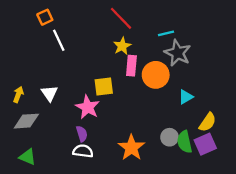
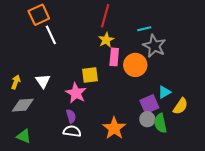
orange square: (45, 17) -> (39, 15), size x1.5
red line: (121, 18) -> (105, 16), turned 60
cyan triangle: (186, 97) -> (164, 92), moved
purple square: (205, 144) -> (149, 104), moved

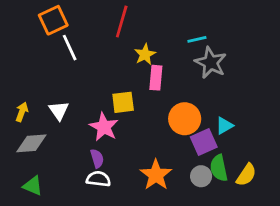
red line: (105, 16) -> (122, 22), moved
orange circle: (135, 65) -> (185, 119), moved
yellow semicircle: (180, 106) -> (246, 175), moved
gray circle: (147, 119) -> (201, 176), moved

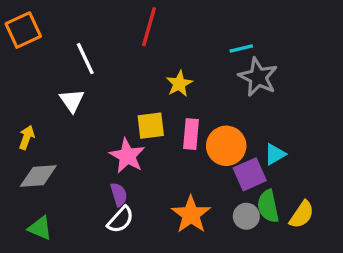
orange square: (53, 20) -> (23, 30), moved
yellow star: (145, 54) -> (179, 84), moved
pink rectangle: (156, 78) -> (191, 134), moved
white triangle: (59, 111) -> (72, 101), moved
white semicircle: (98, 179) -> (121, 220), turned 125

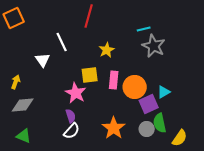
white line: (85, 59) -> (62, 42), moved
yellow semicircle: (302, 215) -> (180, 138), moved

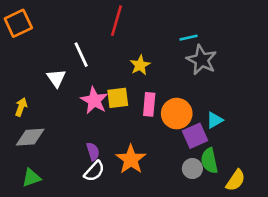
pink star: (76, 93) -> (94, 100), moved
orange star: (114, 128) -> (131, 159), moved
green triangle: (24, 136) -> (31, 178), turned -42

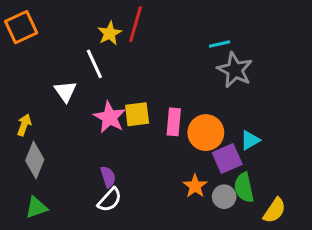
yellow star: (140, 65) -> (110, 33), moved
gray diamond: (30, 137) -> (35, 160), turned -64
orange star: (131, 159) -> (195, 186), moved, size x0.7

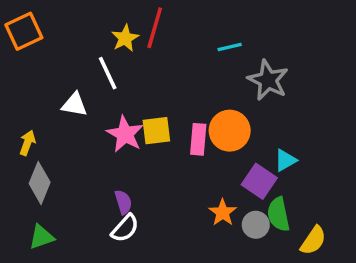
cyan line: (220, 44) -> (230, 47), moved
white triangle: (65, 91) -> (74, 104), turned -45
orange circle: (206, 133) -> (230, 131), moved
purple square: (227, 159) -> (259, 181), turned -32

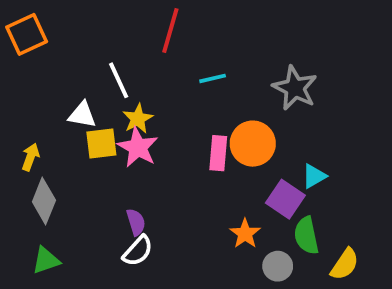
yellow star: (125, 38) -> (138, 119), moved
cyan line: (230, 47) -> (213, 78), moved
yellow square: (156, 131) -> (101, 144), moved
gray circle: (256, 225) -> (278, 266), moved

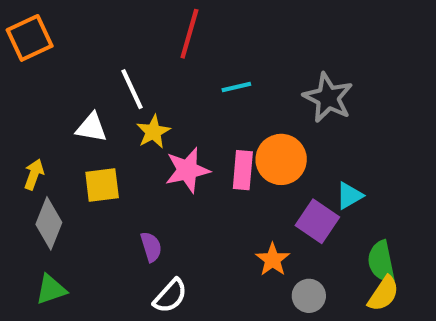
yellow square: (101, 144) -> (102, 185), moved
pink star: (138, 147) -> (187, 170), moved, turned 30
green semicircle: (306, 236) -> (381, 262), moved
white semicircle: (138, 251) -> (170, 296), moved

